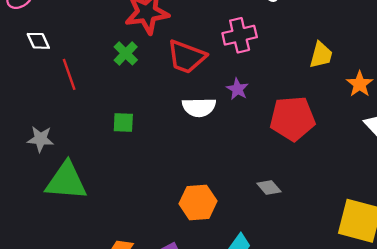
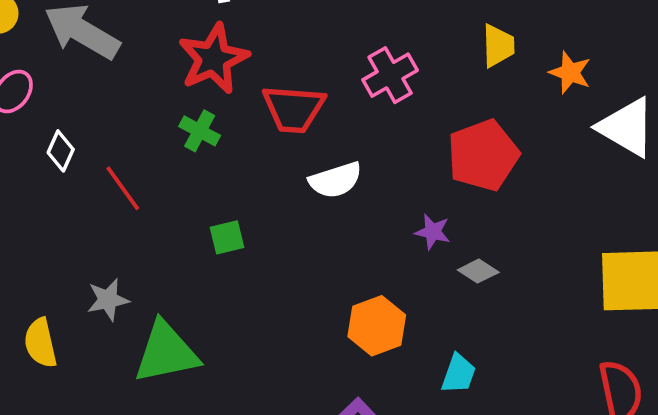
pink cross: (240, 35) -> (390, 75), moved
white diamond: (38, 41) -> (61, 151), turned 65
purple star: (237, 89) -> (433, 232), moved

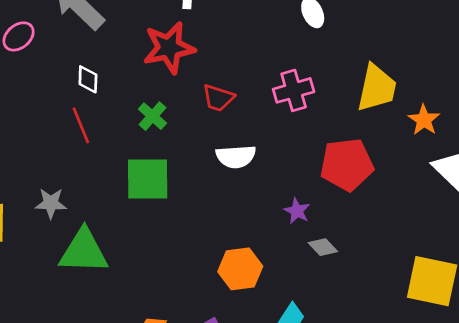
yellow trapezoid: (498, 46) -> (377, 88), size x1.5
red trapezoid: (294, 109) -> (218, 98), size x0.7
green cross: (200, 131) -> (152, 116), moved
white diamond: (61, 151) -> (88, 79), moved, turned -36
green square: (227, 237) -> (148, 179), size x1.8

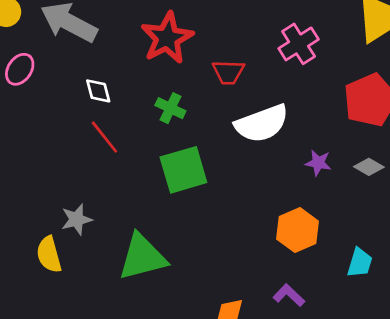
white semicircle: (236, 157) -> (262, 124), size x1.4
gray star: (51, 203) -> (76, 219), moved
purple star: (297, 211) -> (318, 163), moved
gray diamond: (323, 247) -> (369, 167), moved

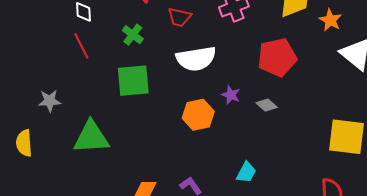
orange hexagon: (297, 230) -> (198, 115), moved
yellow semicircle: (49, 255) -> (24, 143), moved

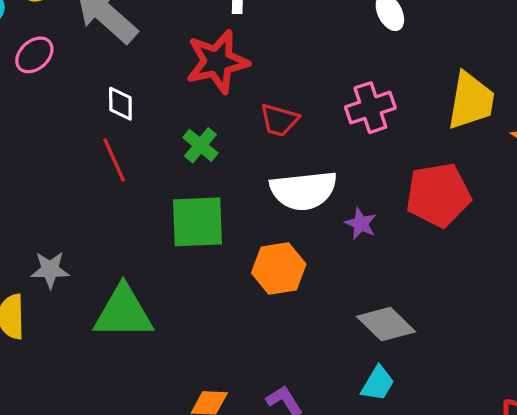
purple star: (231, 95) -> (361, 224), moved
gray star: (50, 101) -> (50, 270), moved
gray diamond: (267, 105) -> (386, 324), moved, size x1.6
orange hexagon: (198, 115) -> (279, 269), moved

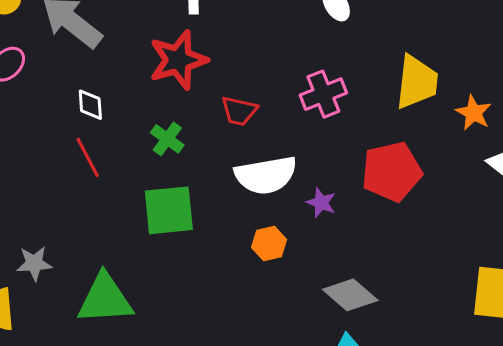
orange hexagon: (279, 269) -> (269, 243), moved, size x0.7

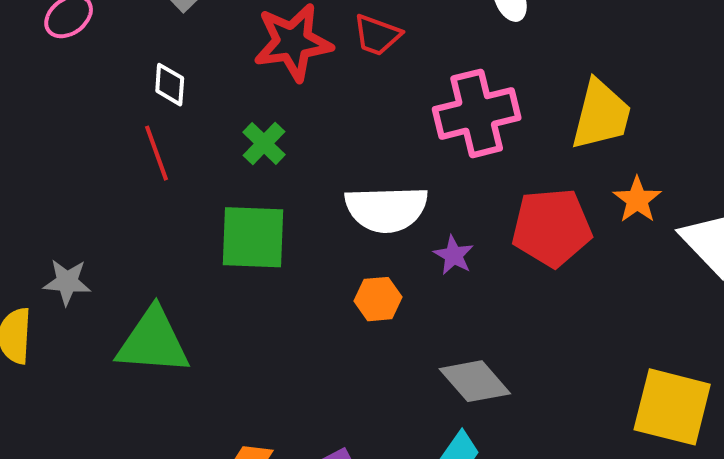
pink cross: (323, 94) -> (477, 113), size x1.4
red trapezoid: (239, 111) -> (377, 35), moved
orange star: (474, 113) -> (637, 200), moved

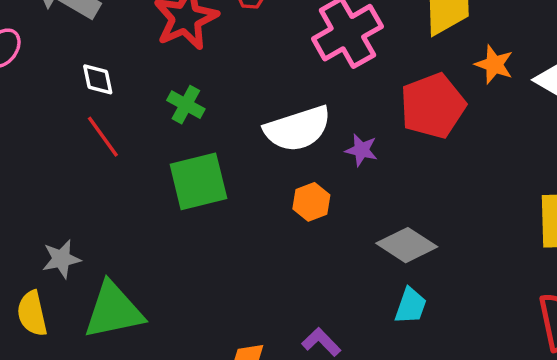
green triangle: (153, 342) -> (113, 311), moved

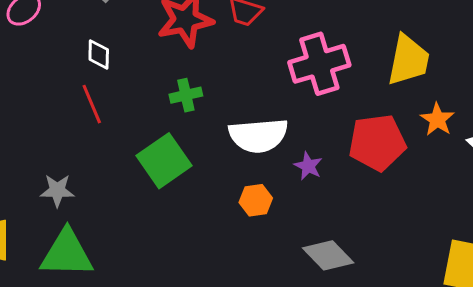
green cross: (186, 105) -> (186, 95), moved, turned 36
green square: (198, 181) -> (164, 161), turned -34
gray star: (61, 259) -> (57, 190), moved

